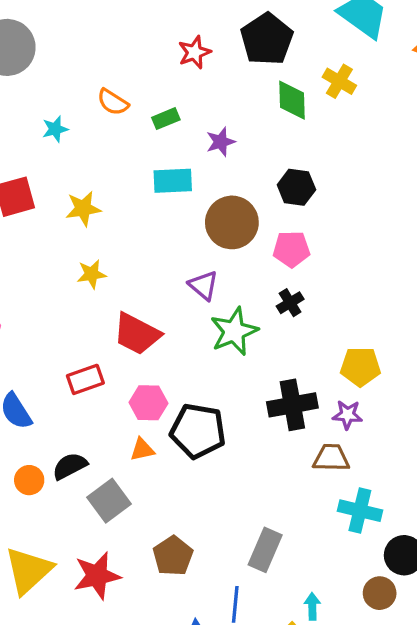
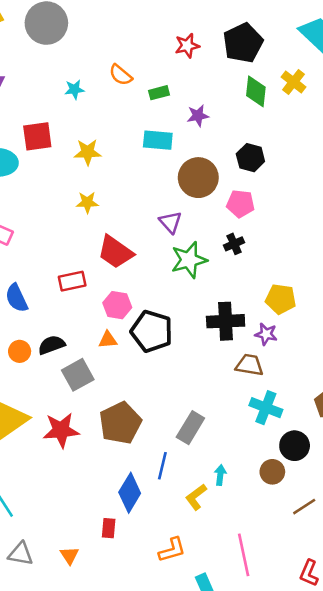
brown pentagon: (173, 556) -> (120, 423), size x1.4

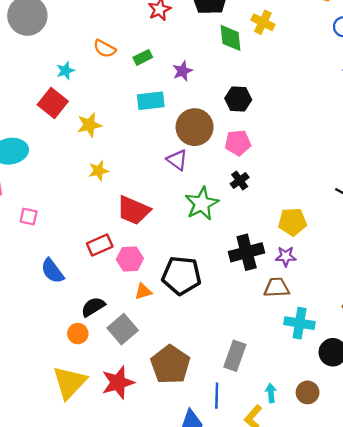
red square: (37, 136) -> (53, 103), moved, turned -32
purple triangle: (170, 222) -> (177, 160), moved
pink hexagon: (117, 305) -> (130, 259), moved
orange circle: (20, 351) -> (78, 334), moved
brown circle: (272, 472) -> (308, 392), moved

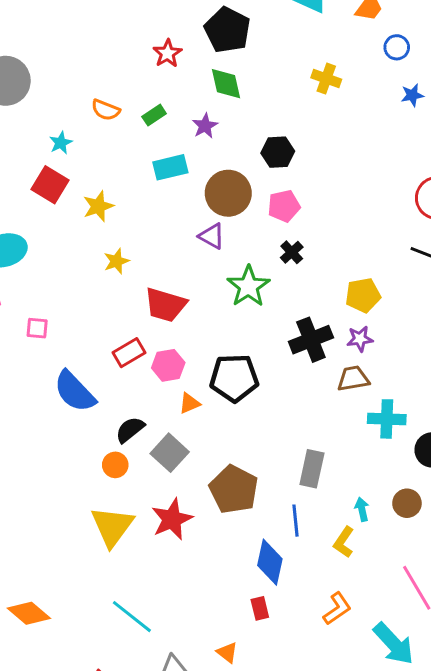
yellow cross: (263, 22) -> (326, 79), moved
green diamond: (231, 38) -> (226, 84), moved
blue semicircle: (52, 271) -> (75, 392), size x1.4

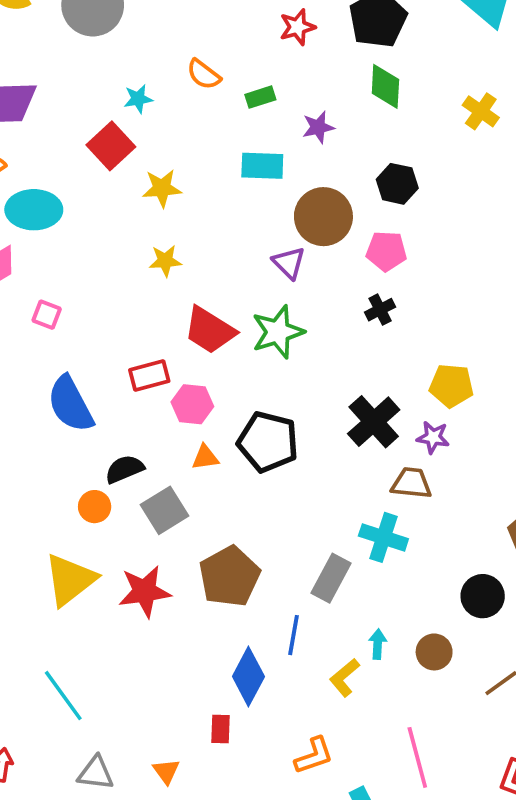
green diamond: (226, 84) -> (385, 86), moved
green star: (248, 286) -> (278, 332), moved
black cross: (311, 340) -> (374, 422), turned -36
cyan cross: (387, 419) -> (383, 537), moved

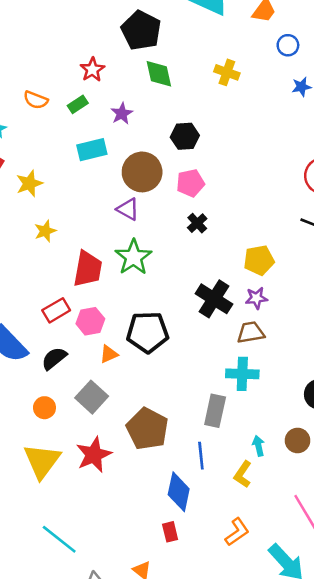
red star: (297, 27) -> (92, 70), moved
red trapezoid: (210, 330) -> (88, 269), turned -96
black semicircle: (124, 469) -> (54, 358), moved

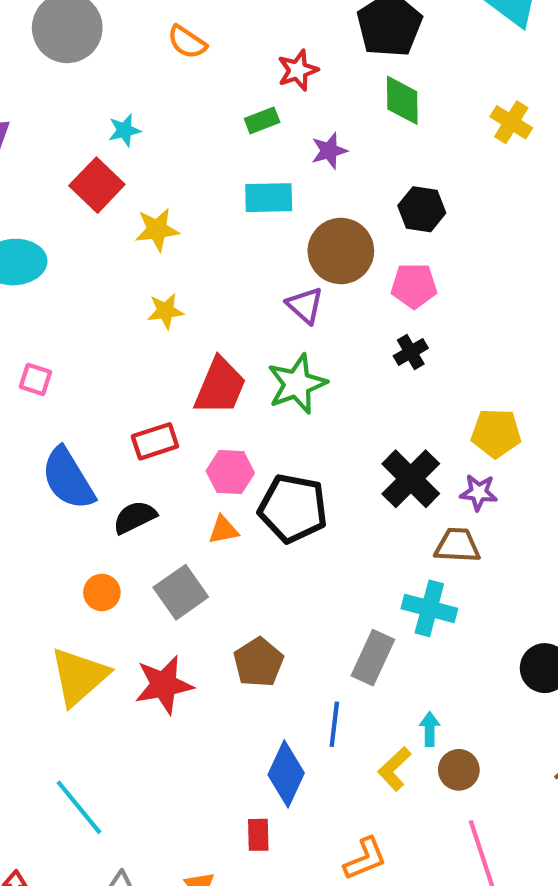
orange semicircle: (36, 100) -> (187, 42), moved
pink hexagon: (90, 321) -> (230, 472), moved
brown pentagon: (147, 429) -> (258, 662), size x0.7
brown circle: (298, 440) -> (459, 770), moved

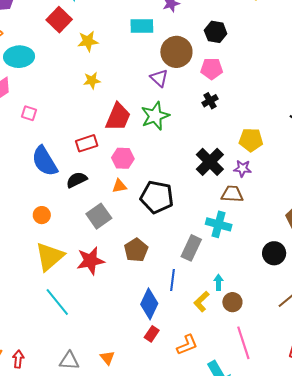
black pentagon: (293, 508) -> (157, 197), moved
orange circle: (102, 592) -> (42, 215), moved
cyan line: (79, 807) -> (57, 302), moved
red rectangle: (258, 835) -> (152, 334), moved, turned 35

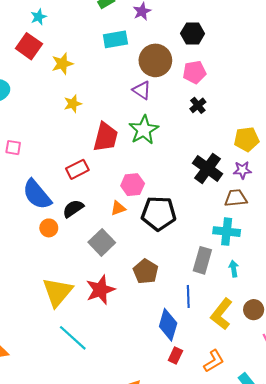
pink hexagon: (123, 158) -> (133, 185), moved
orange circle: (42, 215) -> (49, 228), moved
cyan arrow: (218, 282) -> (234, 269), moved
yellow L-shape: (201, 302) -> (222, 314), size x1.4

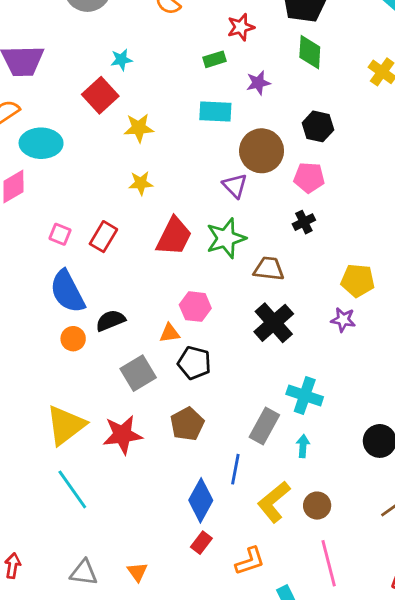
pink square: (13, 148) -> (60, 234), moved
black cross: (208, 168) -> (274, 323), moved
red rectangle: (77, 169) -> (103, 237), moved, turned -45
brown trapezoid: (236, 198) -> (269, 269), moved
black pentagon: (159, 213) -> (194, 363), moved, size x0.7

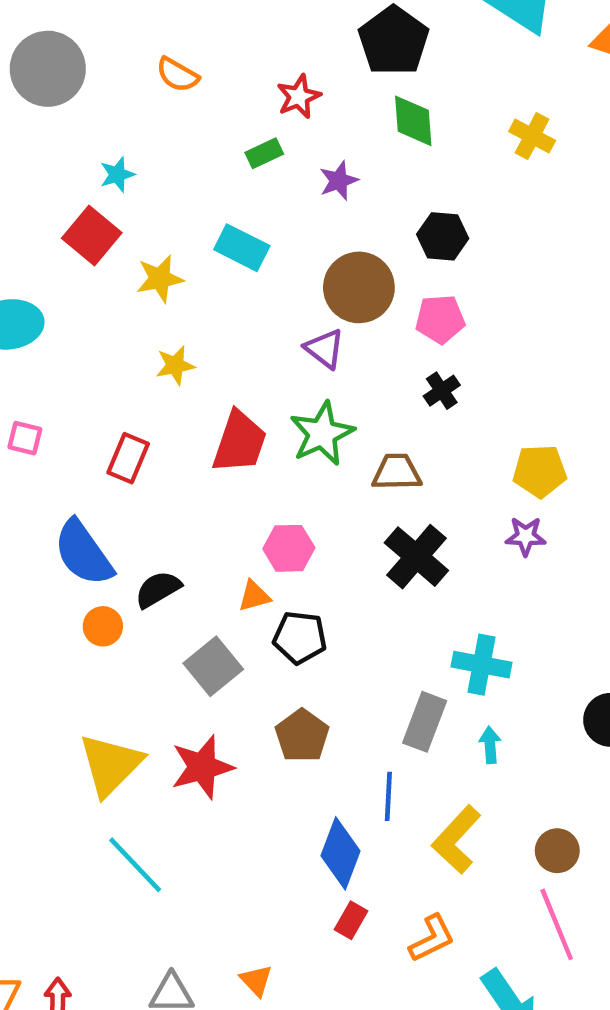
cyan rectangle: (215, 112) -> (242, 248), moved, turned 32
pink square: (60, 234) -> (25, 438), moved
brown circle: (317, 506) -> (557, 851), moved

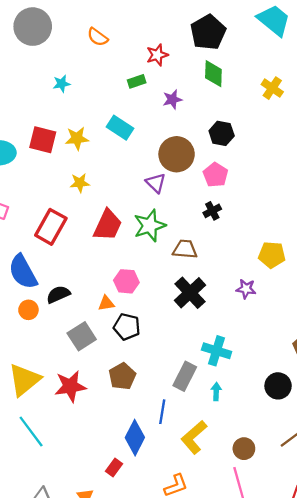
red square: (92, 235) -> (43, 140), moved, turned -32
pink pentagon: (440, 319) -> (216, 175), turned 30
red rectangle: (128, 458) -> (51, 227), size x1.4
yellow pentagon: (540, 471) -> (272, 255), moved
red rectangle: (351, 920) -> (114, 467), moved

